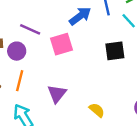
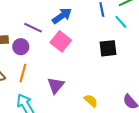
blue arrow: (80, 16) -> (62, 16), moved
pink square: (61, 44) -> (61, 41), turned -36

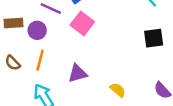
black square: (108, 48) -> (154, 38), moved
purple triangle: (56, 85) -> (78, 73), turned 36

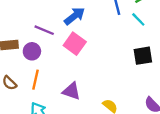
purple triangle: (78, 73) -> (71, 91), turned 36

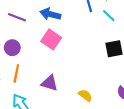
blue arrow: (75, 16) -> (50, 14), turned -126
purple line: (44, 30) -> (17, 17), moved

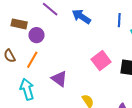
pink square: (51, 39) -> (101, 61), moved

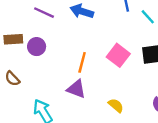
orange line: (32, 60) -> (82, 62), moved

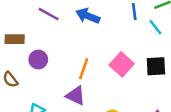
purple circle: (37, 47) -> (38, 60), moved

